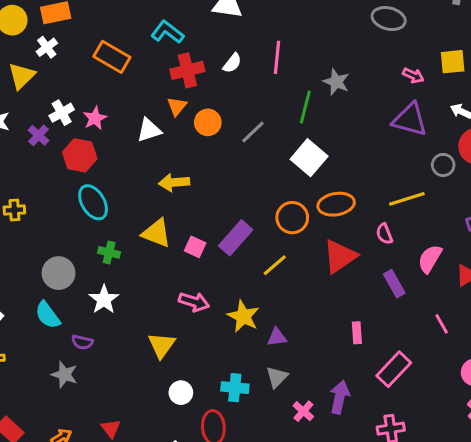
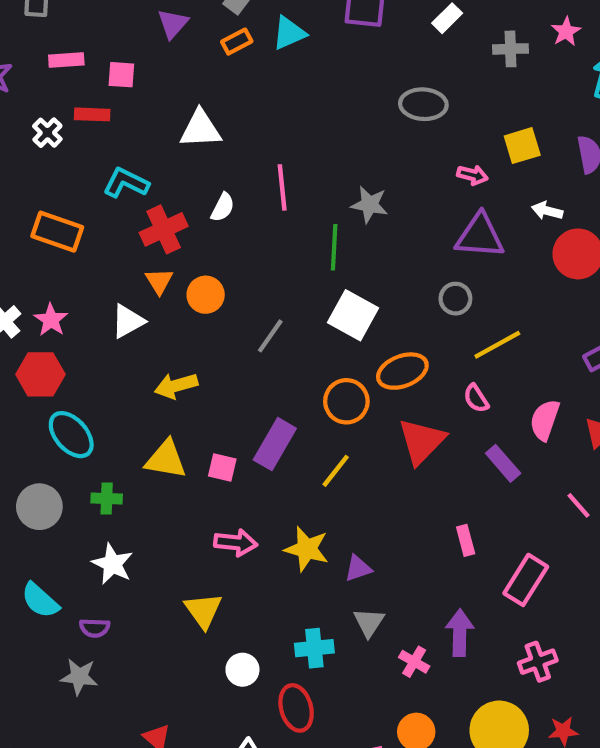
gray line: (253, 132) -> (270, 336), moved
gray circle: (443, 165) -> (455, 299), moved
gray circle: (59, 273) -> (39, 507), moved

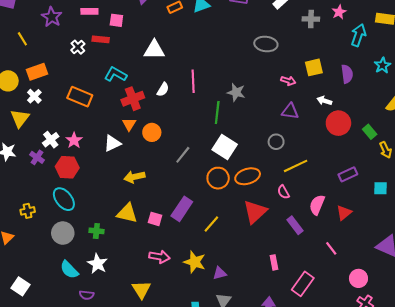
purple triangle: (480, 236) -> (290, 111), size x0.7
orange circle: (346, 401) -> (218, 178), moved
cyan ellipse: (71, 435) -> (64, 199), moved
cyan semicircle: (40, 600) -> (69, 270), moved

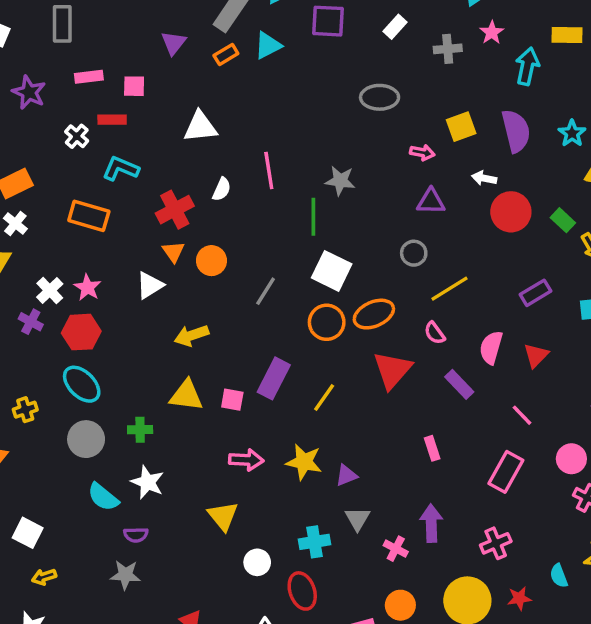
cyan star: (382, 65) -> (572, 133), moved
cyan L-shape: (115, 74) -> (121, 169), moved
purple semicircle: (347, 74) -> (516, 131), size x1.4
pink rectangle: (303, 284) -> (506, 472), moved

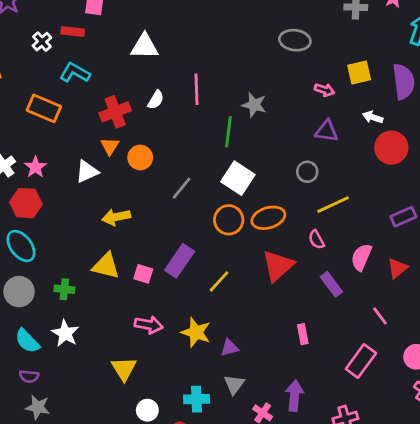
purple semicircle: (136, 535) -> (29, 376), moved

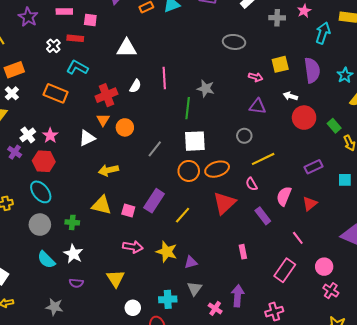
white square: (238, 178) -> (195, 141), turned -35
purple semicircle: (29, 376) -> (76, 283), moved

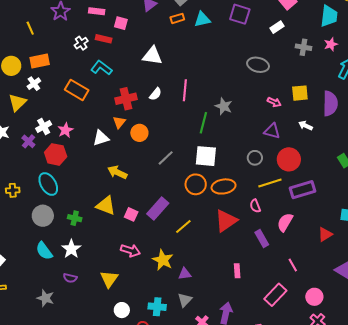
red circle: (304, 118) -> (289, 159), moved
purple rectangle: (313, 167) -> (303, 190), moved, size x1.4
yellow arrow: (108, 170) -> (117, 172), turned 30
red triangle: (310, 204) -> (325, 234), moved

